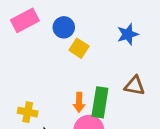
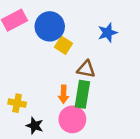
blue circle: (64, 27) -> (50, 26), size x1.5
brown triangle: (135, 86) -> (86, 69), moved

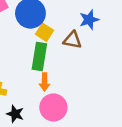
brown triangle: (86, 69) -> (72, 40), moved
green rectangle: (82, 94) -> (39, 57), moved

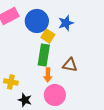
blue star: (89, 20) -> (66, 23), moved
brown triangle: (72, 40) -> (70, 65), moved

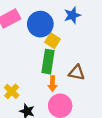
blue star: (66, 23) -> (72, 15), moved
yellow cross: (11, 82) -> (12, 91), turned 32

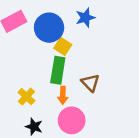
brown triangle: (77, 73) -> (90, 83), turned 35
yellow cross: (12, 91) -> (26, 97), moved

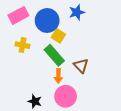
green rectangle: (58, 70) -> (54, 55), turned -50
yellow cross: (26, 97) -> (23, 45), moved, turned -32

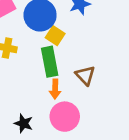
green rectangle: (54, 55) -> (50, 62), turned 30

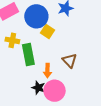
green rectangle: (50, 62) -> (28, 55), moved
black star: (24, 123) -> (38, 88), moved

